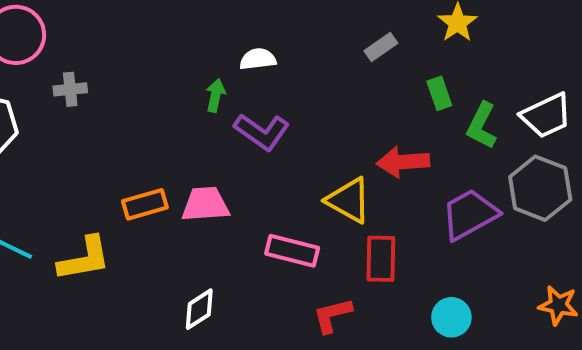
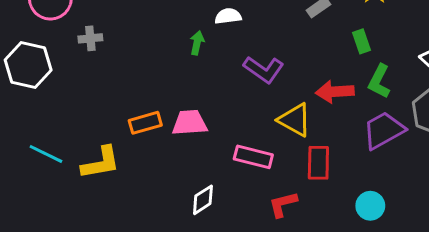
green L-shape: (482, 126) -> (379, 81), moved
purple L-shape: (262, 132) -> (264, 69), moved
white diamond: (199, 309) -> (203, 200), moved

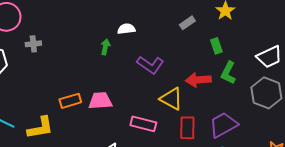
purple trapezoid: (384, 130) -> (223, 125), moved

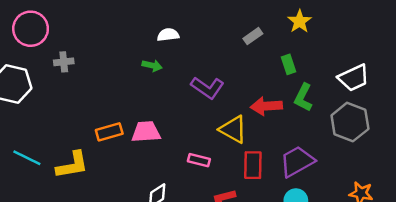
white semicircle: (126, 29) -> (168, 35), moved
green arrow: (105, 47) -> (152, 66), turned 91
pink rectangle: (143, 124) -> (199, 160), size x0.7

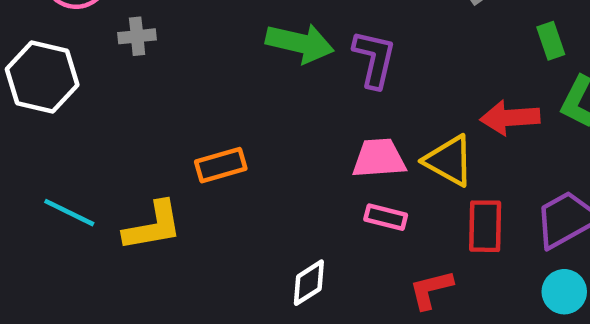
green arrow: (152, 66) -> (300, 43), size x1.8
purple L-shape: (207, 88) -> (374, 59), moved, turned -112
pink trapezoid: (146, 132) -> (379, 158), moved

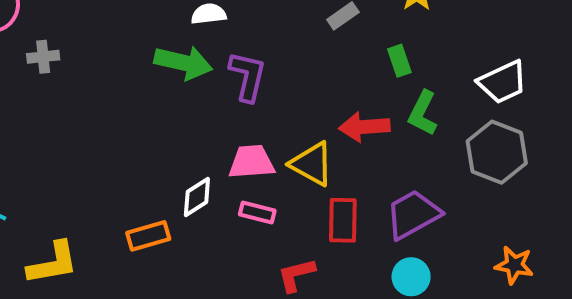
orange rectangle: (221, 165) -> (148, 236), moved
yellow L-shape: (153, 226) -> (53, 263), moved
white diamond: (309, 283) -> (197, 197), moved

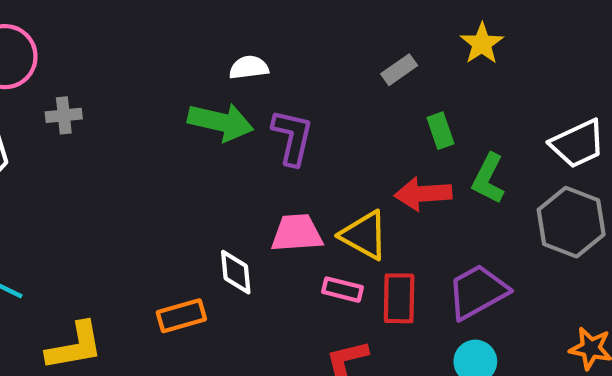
green rectangle: (399, 61) -> (440, 131), moved
white diamond: (197, 197) -> (236, 272), turned -63
pink rectangle: (257, 212) -> (342, 290), moved

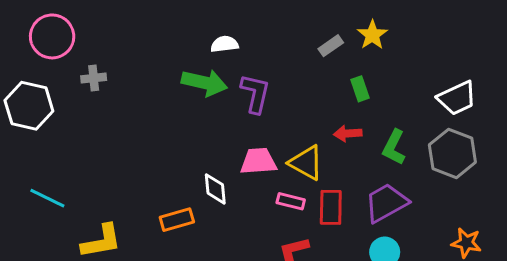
yellow star: (482, 44) -> (372, 35), moved
green L-shape: (488, 179) -> (394, 147), moved
red arrow: (423, 194) -> (348, 133), size x0.7

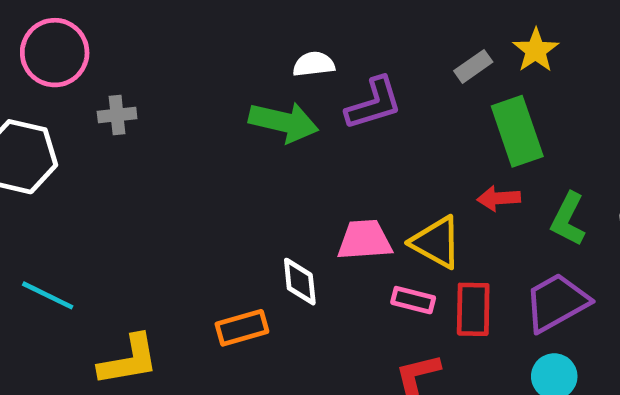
green rectangle: (360, 89) -> (517, 131), size x1.8
purple L-shape: (255, 93) -> (374, 103), moved, turned 60

